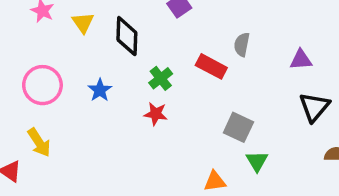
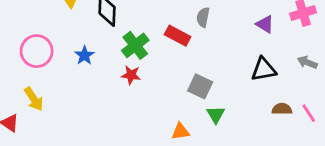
purple triangle: (301, 60) -> (265, 24), moved, turned 36
green cross: (161, 78) -> (135, 45), size x1.4
black triangle: (314, 107) -> (264, 69), turned 40

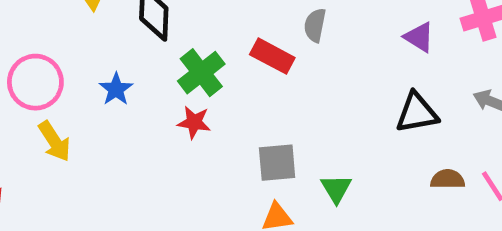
gray square: (200, 86) -> (277, 163), moved, turned -30
yellow arrow: (34, 99) -> (54, 141), moved

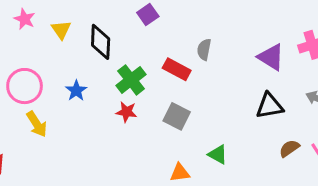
purple triangle: (419, 37) -> (271, 57), size x1.4
gray square: (277, 163) -> (177, 116), moved, turned 32
brown semicircle: (448, 179) -> (289, 148), turned -35
green triangle: (336, 189) -> (218, 154), turned -30

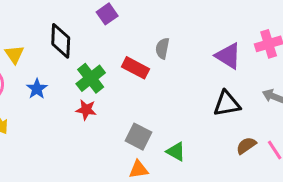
yellow triangle: (61, 30) -> (14, 54), moved
gray square: (177, 116) -> (138, 137), moved

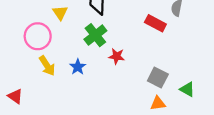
green cross: (91, 78) -> (95, 35), moved
blue star: (37, 89) -> (78, 67), moved

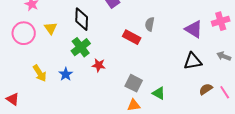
pink circle: (38, 36) -> (24, 33), moved

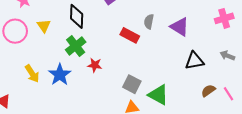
purple triangle: (194, 29) -> (180, 27), moved
blue star: (66, 74) -> (60, 75), size x1.5
green triangle: (159, 93) -> (158, 95), size x1.5

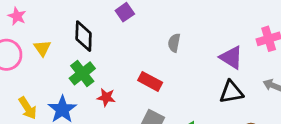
purple triangle: (180, 27) -> (231, 57), moved
red rectangle: (130, 35) -> (150, 81), moved

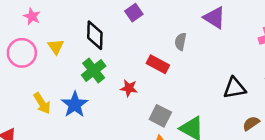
purple triangle: (231, 57) -> (214, 18), moved
red rectangle: (150, 81) -> (158, 64), moved
red star: (106, 97) -> (129, 88), moved

